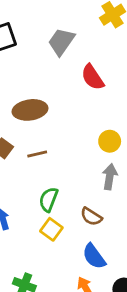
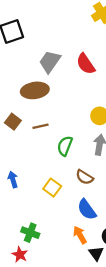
gray trapezoid: (61, 42) -> (50, 62), moved
green semicircle: (49, 199) -> (65, 146), moved

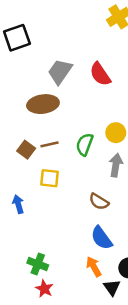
brown square: (13, 122) -> (26, 150), moved
green semicircle: (65, 146) -> (85, 144), moved
yellow square: (52, 188) -> (49, 178), moved, turned -30
red star: (20, 255) -> (44, 289), moved

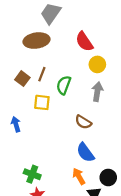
red semicircle: (100, 74) -> (84, 42), moved
brown line: (49, 144) -> (42, 74), turned -56
green semicircle: (85, 144) -> (64, 85), moved

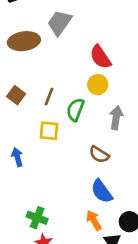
brown ellipse: (37, 41) -> (24, 41), moved
yellow circle: (97, 64) -> (98, 85), moved
brown square: (22, 79) -> (16, 95), moved

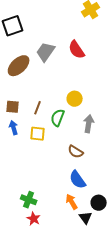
brown ellipse: (24, 41) -> (19, 66), turned -35
red semicircle: (100, 57) -> (77, 50), moved
brown square: (16, 95) -> (13, 107), turned -32
blue arrow: (17, 157) -> (14, 128), moved

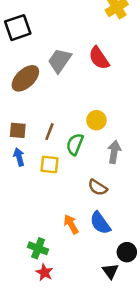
orange arrow: (72, 202) -> (71, 224), moved

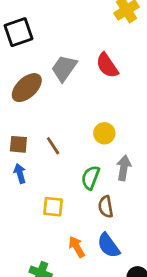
brown line: (49, 132) -> (53, 146), turned -54
green semicircle: (75, 144) -> (90, 178), moved
yellow square: (49, 165) -> (53, 207), moved
brown semicircle: (98, 187) -> (106, 207), turned 48

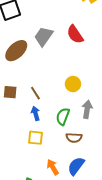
blue arrow: (20, 173) -> (35, 113), moved
brown semicircle: (106, 207) -> (74, 138), turned -77
blue semicircle: (108, 245) -> (76, 166), turned 72

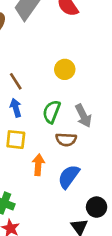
gray arrow: (87, 109) -> (83, 116), moved, turned 144
orange arrow: (53, 167) -> (38, 165), moved, turned 35

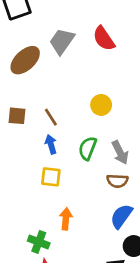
brown semicircle: (66, 140) -> (117, 181), moved
orange arrow: (38, 165) -> (66, 219), moved
blue semicircle: (69, 177) -> (121, 216), moved

